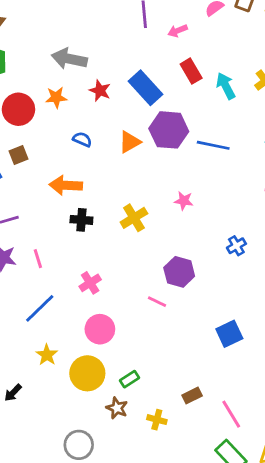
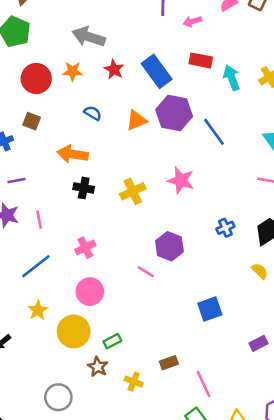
red rectangle: (191, 71) -> (201, 60), turned -55
blue line: (213, 145) -> (214, 132), turned 36
brown square: (19, 155) -> (32, 121), turned 36
pink star: (184, 201) -> (181, 180), size x1.5

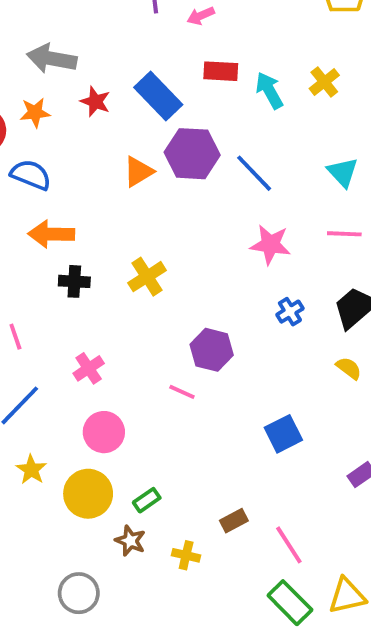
blue semicircle: (93, 113) -> (31, 175), moved, size x1.5
pink star: (181, 180) -> (270, 245), moved

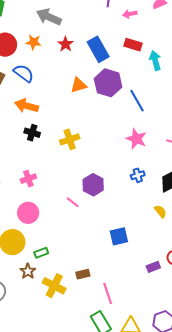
yellow cross: (186, 555) -> (54, 286), size x1.6

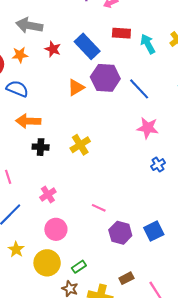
purple hexagon: (93, 185) -> (120, 233), moved

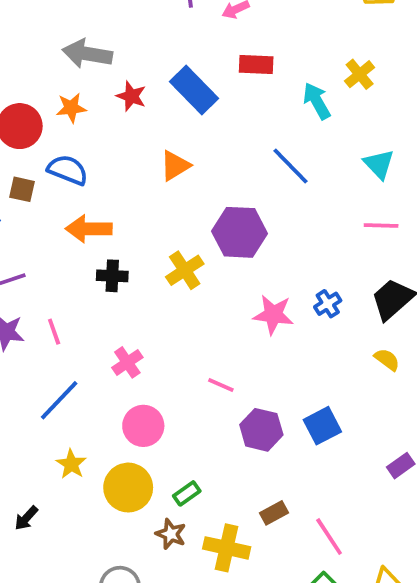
cyan arrow: (148, 44) -> (317, 101), moved
purple hexagon: (105, 78) -> (239, 232), moved
pink star: (148, 128) -> (273, 315), moved

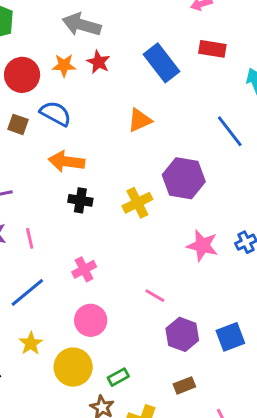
red star: (131, 96) -> (98, 62), moved
brown rectangle: (274, 513) -> (184, 385), moved

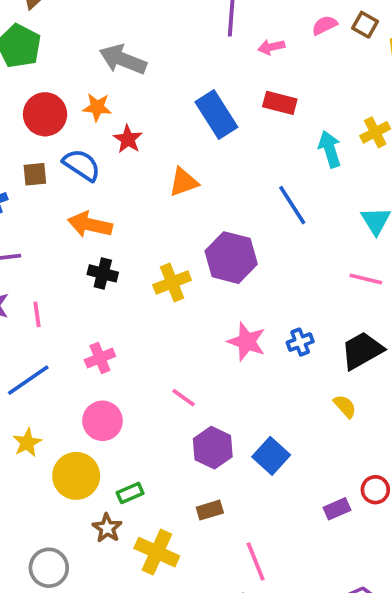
red star: (98, 62) -> (128, 139), moved
brown square: (18, 124) -> (35, 174), turned -30
blue square: (230, 337) -> (271, 456), turned -32

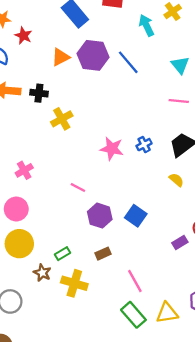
purple hexagon: (231, 258) -> (93, 55), moved
black cross: (103, 273) -> (39, 93), moved
pink circle: (102, 421) -> (16, 209), moved
green rectangle: (130, 493) -> (63, 254), moved

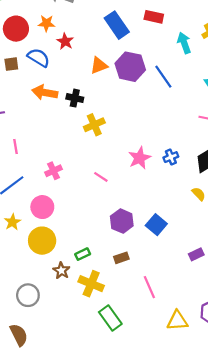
pink star: (112, 149) -> (139, 158), turned 30
pink line: (78, 188) -> (101, 177), moved
green rectangle: (133, 315) -> (110, 318), moved

